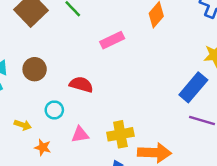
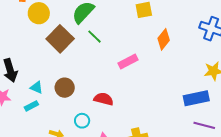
blue rectangle: (193, 87) -> (196, 98), turned 40

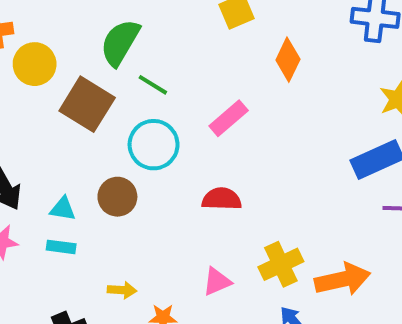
red semicircle: (104, 99) -> (222, 199), moved
cyan rectangle: (31, 106) -> (61, 247), turned 48
cyan circle: (82, 121) -> (154, 145), moved, size x1.6

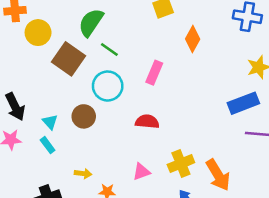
pink rectangle: (229, 118) -> (154, 73), turned -30
cyan triangle: (63, 209) -> (50, 122), turned 35
cyan rectangle: (61, 247) -> (48, 145), turned 42
orange arrow: (343, 279) -> (218, 175), turned 68

